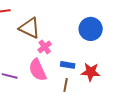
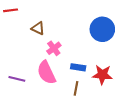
brown triangle: (30, 28) -> (38, 28), size x0.6

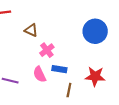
blue rectangle: (78, 67) -> (59, 69), moved
pink semicircle: (46, 73) -> (40, 74), size x0.7

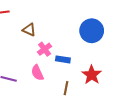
blue rectangle: (59, 69) -> (63, 59), moved
red star: (95, 76) -> (92, 75), turned 30

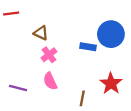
pink cross: (45, 49) -> (49, 55), moved
blue rectangle: (63, 59) -> (88, 47), moved

